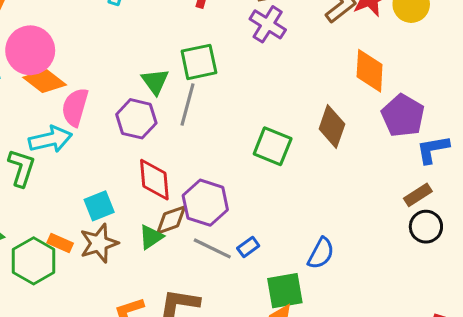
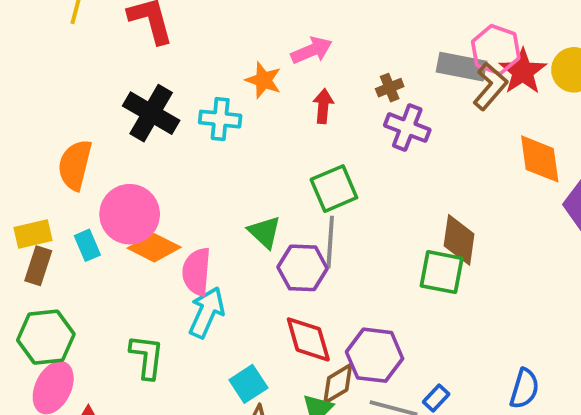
green triangle: (155, 81) -> (265, 232), moved
purple hexagon: (136, 119) -> (303, 268), moved
brown diamond: (332, 127) -> (459, 240), moved
cyan arrow: (50, 139) -> (207, 312), moved, turned -42

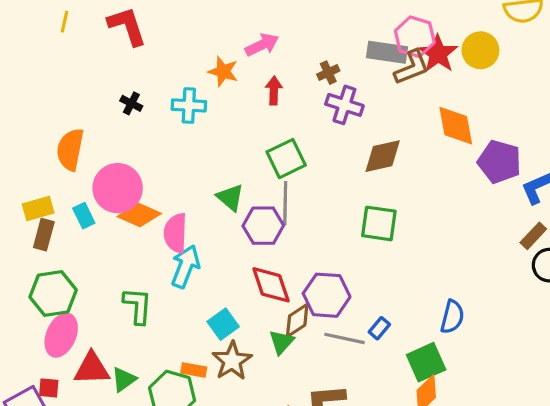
brown L-shape: (490, 86) -> (412, 67), turned 30
black cross: (151, 113) -> (131, 103), size x0.5
brown diamond: (459, 240) -> (383, 156), moved, turned 72

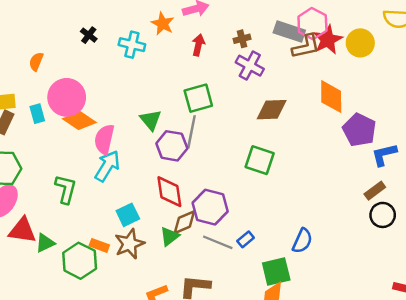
orange semicircle: (70, 149) -> (36, 62), size x0.6

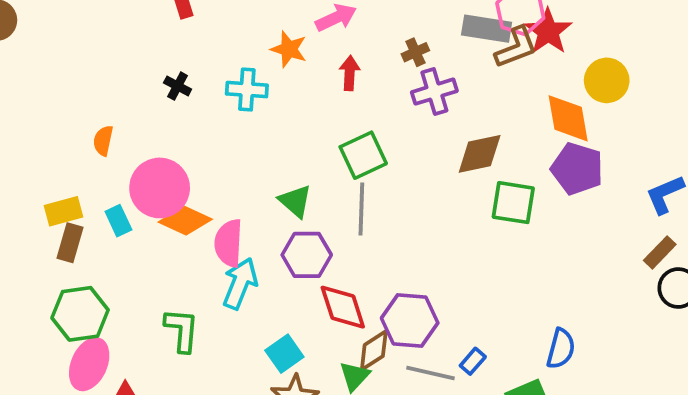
yellow circle: (360, 43) -> (607, 80), moved
purple cross: (250, 66) -> (434, 92), turned -36
purple pentagon: (359, 130) -> (577, 169), moved
purple hexagon: (172, 146) -> (307, 255), moved
green square: (260, 160) -> (513, 203), moved

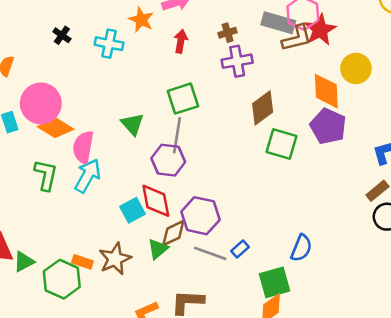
brown diamond: (480, 154) -> (263, 108), turned -32
purple hexagon: (307, 255) -> (168, 160), moved
green L-shape: (182, 330) -> (46, 175), moved
cyan square: (284, 354) -> (132, 210), moved

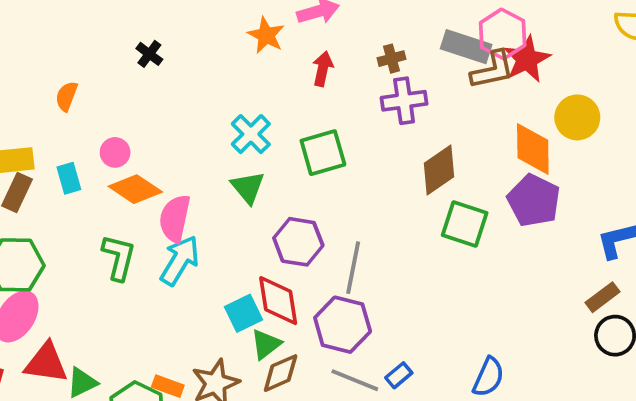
cyan cross: (109, 44) -> (251, 134), moved, turned 32
pink circle: (41, 103) -> (115, 152), size x0.5
gray line: (177, 135) -> (353, 268), moved
brown diamond: (173, 233) -> (281, 373), moved
green triangle: (158, 249) -> (266, 344), moved

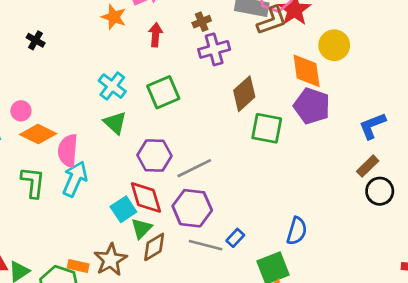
gray line: (353, 268) -> (194, 168), turned 60

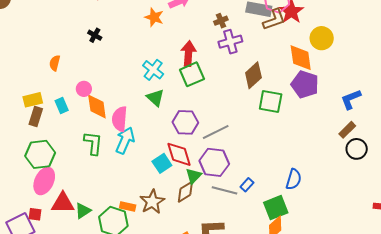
red arrow: (156, 35) -> (189, 54), moved, size x1.4
orange diamond: (38, 134) -> (97, 106), turned 56
green triangle: (141, 228) -> (194, 176), moved

